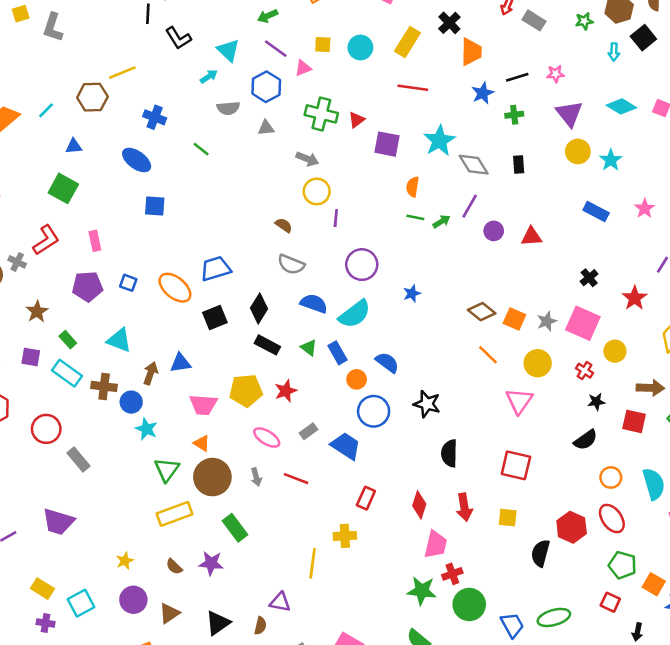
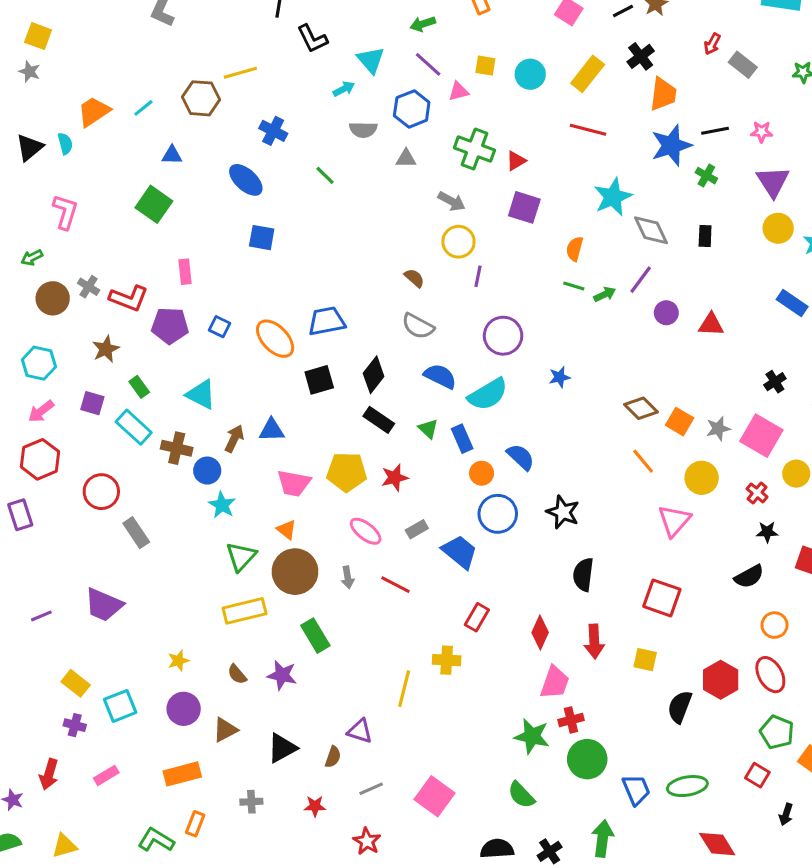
blue star: (483, 93) -> (671, 145), size x1.5
green cross: (514, 115) -> (706, 176), turned 30
purple square: (387, 144) -> (524, 207), moved
red L-shape: (46, 240) -> (129, 298), moved, turned 48

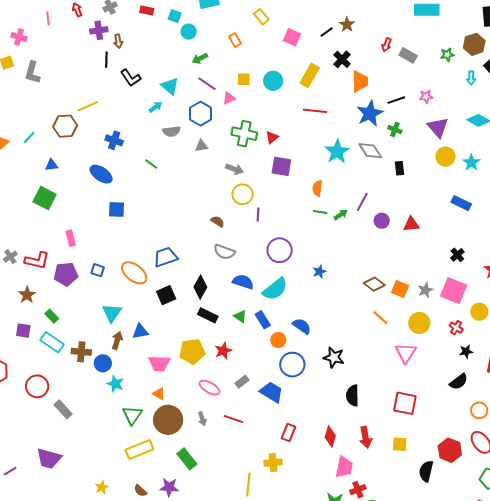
gray diamond: (651, 230) -> (370, 151), moved
gray cross: (89, 287) -> (10, 257), turned 32
cyan triangle: (201, 394) -> (112, 313), moved, turned 45

